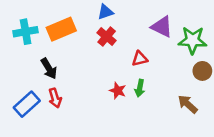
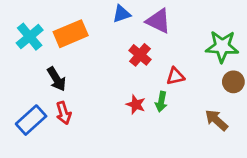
purple triangle: (162, 27) -> (158, 21), moved
cyan cross: (26, 32) -> (30, 37), turned -30
red cross: (107, 37) -> (140, 55), moved
red triangle: (140, 59) -> (175, 76), moved

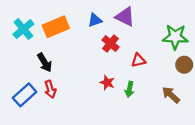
blue triangle: (122, 14) -> (95, 20), moved
green arrow: (161, 102) -> (130, 89), moved

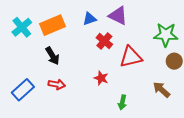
red triangle: (138, 60) -> (131, 57), size x1.6
black arrow: (45, 62) -> (52, 56), moved
red arrow: (50, 89) -> (57, 84), moved, turned -63
green arrow: (130, 89) -> (122, 102), moved

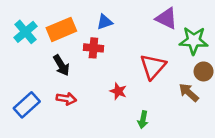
purple triangle: (118, 16) -> (166, 18), moved
red cross: (104, 41) -> (93, 48), moved, turned -35
red triangle: (131, 57) -> (153, 67), turned -35
brown arrow: (162, 90) -> (189, 92), moved

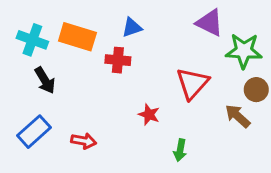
orange rectangle: (61, 29) -> (77, 37), turned 40
cyan cross: (25, 32) -> (32, 40), turned -30
black arrow: (61, 65) -> (45, 80), moved
red arrow: (66, 99) -> (84, 141), moved

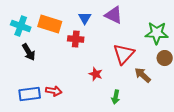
purple triangle: (210, 23) -> (114, 15), moved
blue triangle: (132, 27) -> (85, 18), turned -40
brown arrow: (238, 116) -> (143, 75), moved
blue rectangle: (34, 132) -> (30, 94), moved, turned 35

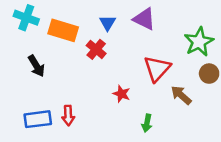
cyan cross: (21, 26) -> (26, 18), moved
green star: (157, 33) -> (199, 42), turned -30
red cross: (76, 39) -> (96, 49), turned 35
red arrow: (54, 91) -> (68, 115), turned 77

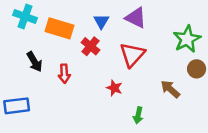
red triangle: (157, 68) -> (132, 55), moved
red arrow: (68, 115) -> (64, 74), moved
blue rectangle: (38, 119) -> (17, 106), moved

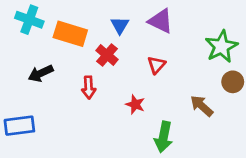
red triangle: (132, 55) -> (156, 65), size x0.6
black arrow: (35, 62) -> (41, 73), turned 96
red arrow: (64, 74) -> (89, 87), moved
green arrow: (138, 115) -> (164, 137), size x1.5

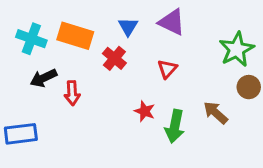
cyan cross: (29, 20) -> (31, 39), moved
red arrow: (89, 87) -> (72, 93), moved
green arrow: (164, 137) -> (175, 126), moved

